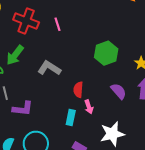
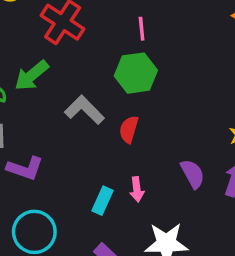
pink line: (57, 24) -> (142, 29), moved
green hexagon: (106, 53) -> (136, 73), moved
red semicircle: (78, 90) -> (129, 129), moved

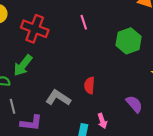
green hexagon: (136, 73) -> (129, 41), moved
gray L-shape: (84, 110) -> (58, 98), moved

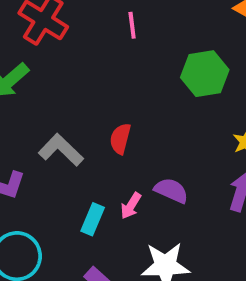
purple semicircle: (134, 104) -> (171, 190), moved, turned -36
pink arrow: (102, 121) -> (131, 206), turned 40

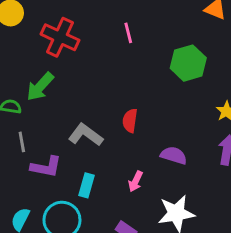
pink arrow: (131, 206) -> (136, 181), moved
cyan rectangle: (93, 219) -> (87, 185), moved

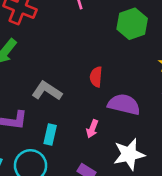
red semicircle: (130, 121) -> (96, 77), moved
purple semicircle: (174, 155) -> (124, 104), size x1.4

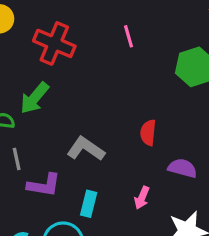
purple semicircle: (124, 104) -> (182, 168), size x0.7

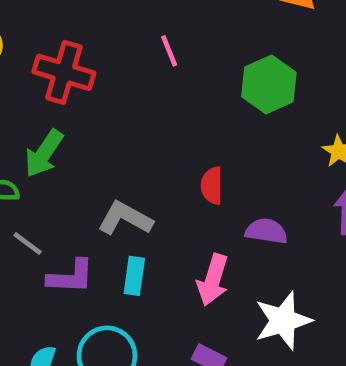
gray line: (17, 159) -> (28, 243), turned -35
pink arrow: (142, 198) -> (213, 280), size x1.5
cyan rectangle: (89, 204) -> (134, 276), moved

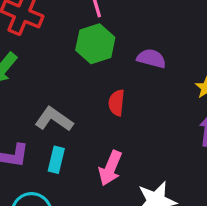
green hexagon: (269, 84) -> (95, 44), moved
purple semicircle: (266, 231) -> (151, 58), moved

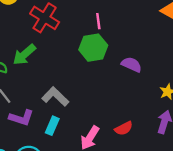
red semicircle: (116, 103) -> (124, 128), moved, turned -132

